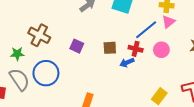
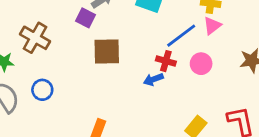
purple square: (77, 46) -> (86, 18), moved
brown square: (110, 48) -> (107, 51), moved, size x1.5
blue circle: (46, 73) -> (42, 90), size x0.6

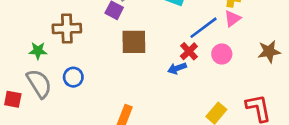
brown cross: (35, 38) -> (67, 29), turned -32
red cross: (166, 61) -> (189, 51), turned 30

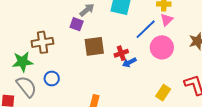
green star: (38, 51) -> (23, 62), size x1.5
red cross: (189, 51) -> (121, 53), moved, turned 32
pink circle: (222, 54) -> (162, 47), size x1.5

